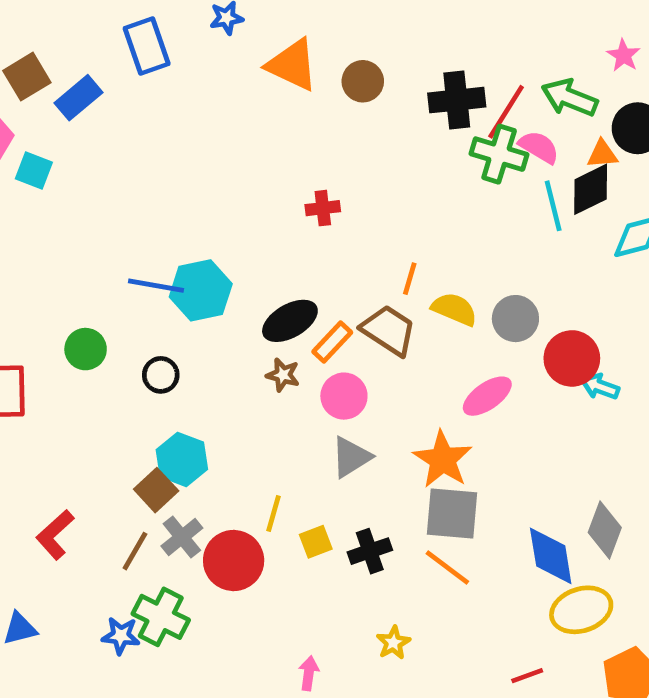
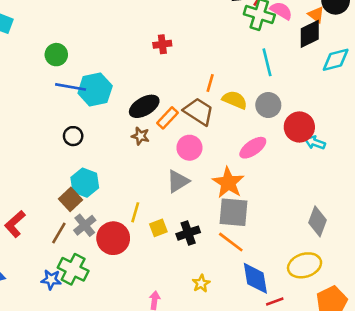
orange triangle: (602, 154) -> (316, 15), turned 42
cyan line: (553, 206) -> (267, 62), moved
green circle: (86, 349) -> (56, 55), moved
pink circle: (344, 396) -> (189, 148), moved
blue diamond: (551, 556) -> (255, 278), moved

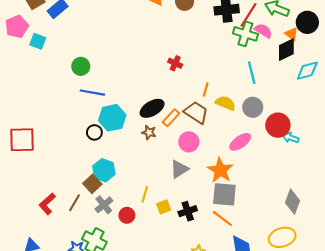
red cross: (162, 44) -> (175, 63), moved, turned 32
cyan hexagon: (95, 90) -> (112, 118), moved
brown line: (59, 233) -> (74, 203), moved
red circle: (113, 238) -> (127, 215), size x0.6

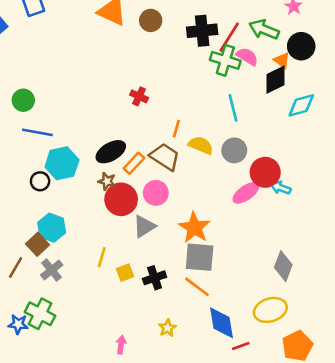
pink ellipse: (240, 142) -> (246, 193), moved
red circle: (127, 215) -> (121, 199), moved, size x1.6

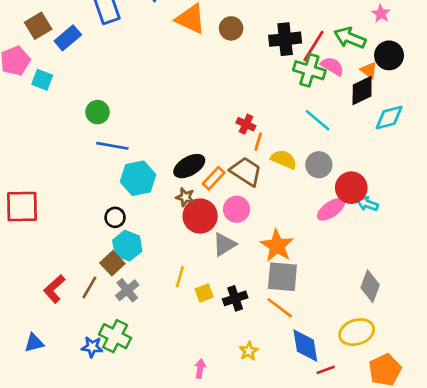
red cross: (139, 96) -> (246, 124), moved
cyan line: (233, 108) -> (317, 120), turned -36
black circle: (40, 181) -> (115, 217), moved

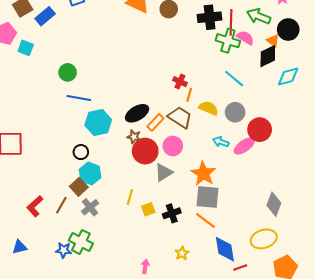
red line: (313, 46) -> (231, 22), turned -30
cyan arrow: (367, 204) -> (221, 142), moved

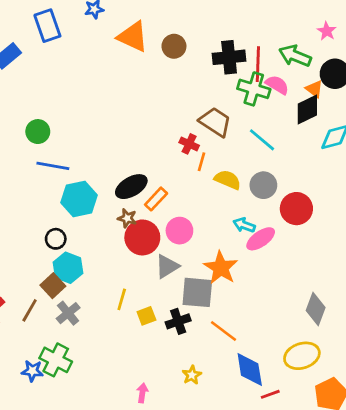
brown trapezoid: (180, 117) -> (215, 122), moved
pink ellipse: (244, 146) -> (261, 239), moved
gray square: (208, 197) -> (197, 292), moved

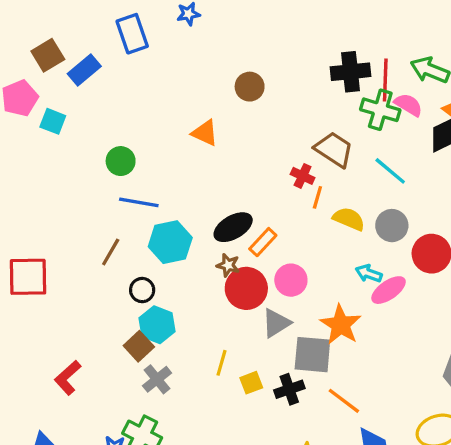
orange triangle: (133, 37) -> (205, 133), moved, size x0.7
brown circle: (174, 46) -> (250, 87), moved
brown line: (30, 310) -> (111, 252), moved

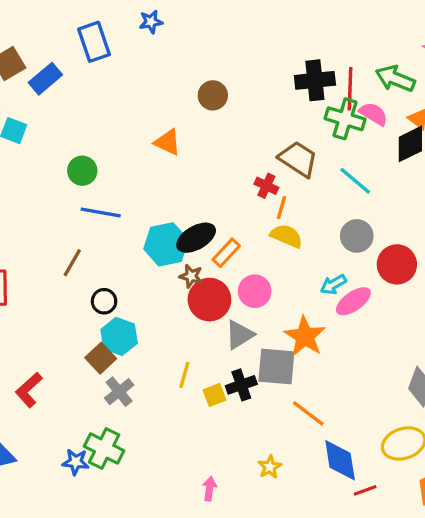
yellow semicircle: (349, 219) -> (286, 236), moved
cyan hexagon: (170, 242) -> (166, 244), moved
cyan arrow: (369, 273) -> (333, 285), turned -50
black cross: (289, 389) -> (241, 385), moved

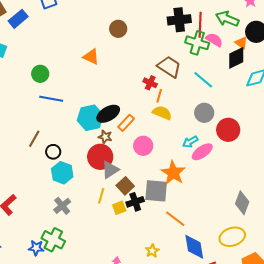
brown line: (72, 263) -> (34, 139), moved
red circle: (209, 300) -> (100, 157), moved
gray triangle: (240, 335) -> (110, 170), moved
brown square: (101, 358) -> (125, 186), moved

